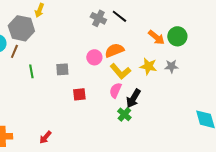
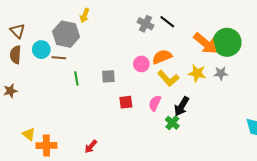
green circle: (177, 36) -> (227, 42), size x1.4
orange arrow: (156, 37) -> (205, 43), size x1.4
brown line: (14, 51) -> (59, 58), turned 72
pink semicircle: (115, 90) -> (155, 103), moved

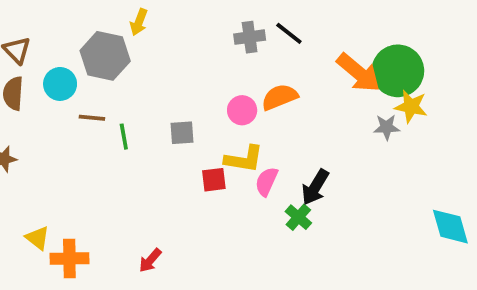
gray cross: (146, 24) -> (250, 37), turned -35
brown line: (59, 58) -> (92, 118), moved
yellow star: (197, 73) -> (411, 106), moved
yellow L-shape: (168, 78) -> (244, 159), moved, turned -40

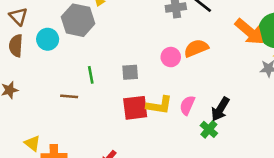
brown line: (92, 118) -> (69, 96), moved
yellow L-shape: (244, 159) -> (159, 105), moved
red square: (214, 180) -> (135, 108), moved, size x1.5

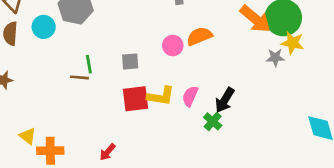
brown line: (69, 96) -> (80, 77), moved

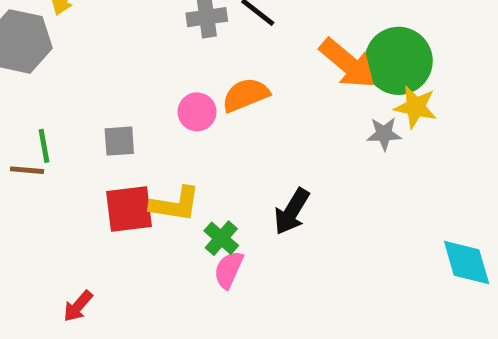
pink semicircle: (190, 96) -> (229, 270), moved
green cross: (213, 121) -> (221, 238), moved

